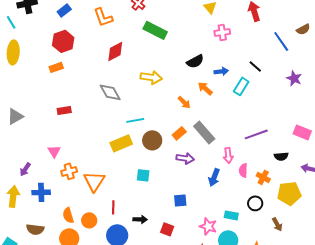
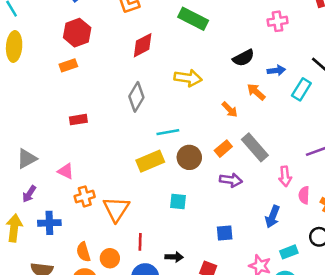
gray diamond: (110, 92) -> (136, 97), turned 60
gray triangle: (15, 116) -> (27, 159), moved
pink triangle: (54, 151) -> (66, 171), turned -32
blue arrow: (214, 177) -> (272, 217), moved
cyan rectangle: (231, 215) -> (289, 252), turned -32

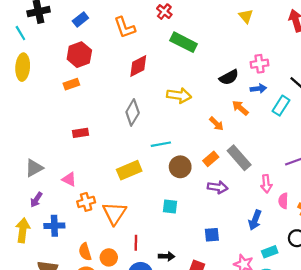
pink cross: (278, 21) -> (259, 64), moved
yellow rectangle: (150, 161) -> (129, 170), moved

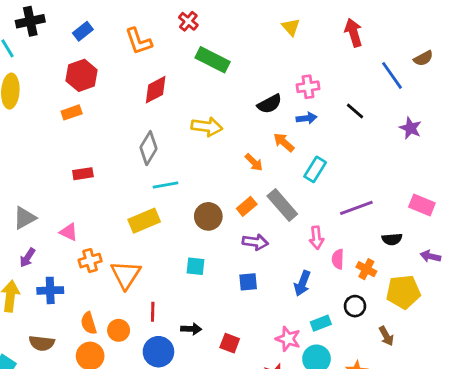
cyan rectangle: (281, 106) -> (315, 169), moved
cyan line: (161, 144) -> (166, 185), moved
blue square: (212, 235) -> (248, 282), moved

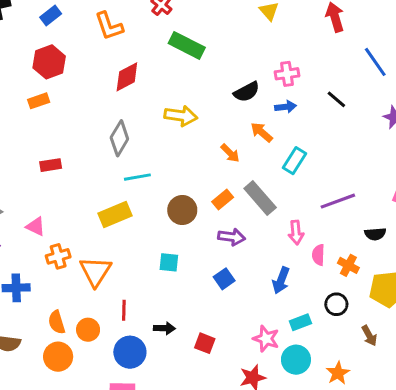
blue square: (248, 282) -> (224, 279), turned -30

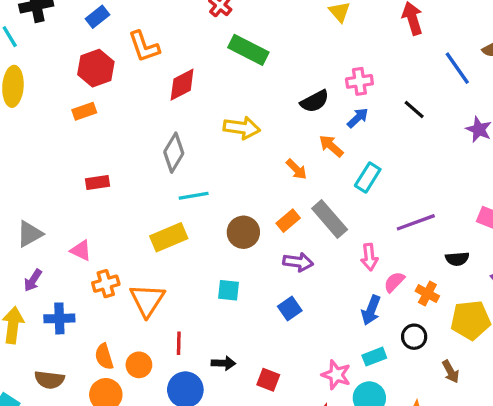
orange L-shape: (109, 26) -> (144, 47), moved
blue arrow: (286, 107) -> (358, 118), turned -36
pink semicircle: (318, 255) -> (394, 282), turned 42
blue arrow: (281, 280) -> (371, 310), moved

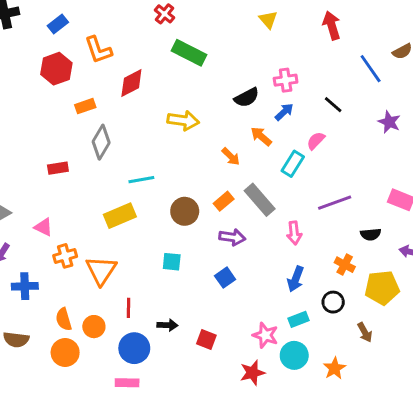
orange rectangle: (84, 111) -> (85, 106), moved
gray diamond: (174, 153) -> (101, 142), moved
pink semicircle: (394, 282) -> (316, 141), moved

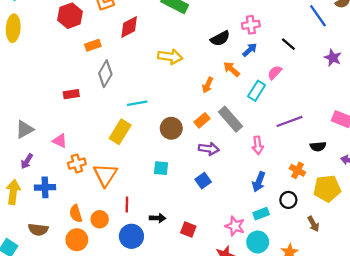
orange arrow: (231, 157) -> (208, 85), turned 70
yellow rectangle: (120, 216) -> (120, 132), turned -35

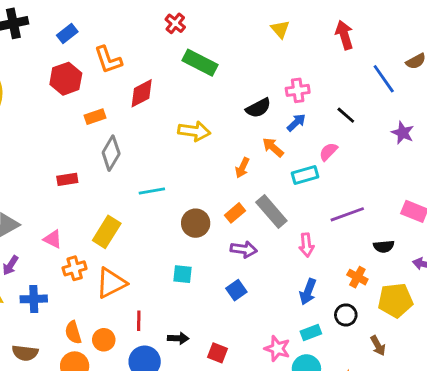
cyan rectangle: (257, 91) -> (305, 175), turned 42
yellow rectangle: (120, 132) -> (107, 232), moved
orange triangle: (105, 175) -> (111, 283), turned 30

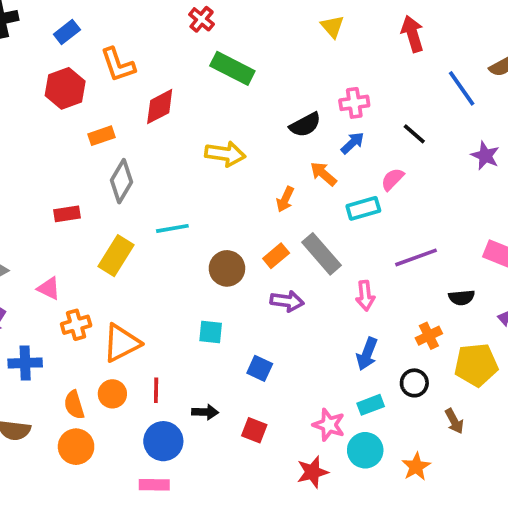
yellow rectangle: (107, 232) -> (116, 256), moved
orange cross: (357, 277) -> (429, 336), turned 36
blue square: (236, 290) -> (260, 368), moved, turned -30
orange circle: (104, 340) -> (112, 394), moved

